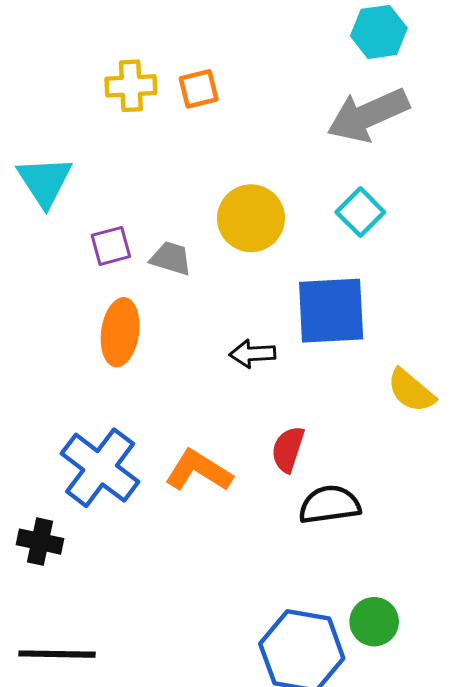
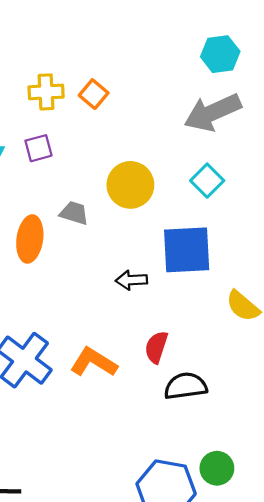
orange square: (199, 89) -> (94, 94), turned -36
purple square: (111, 246) -> (38, 148), moved
orange ellipse: (120, 332) -> (30, 239), moved

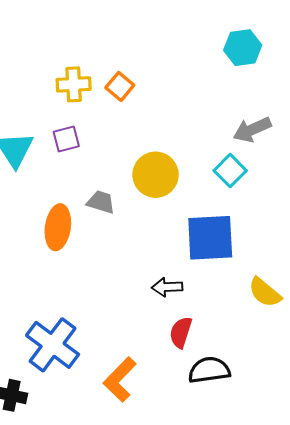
gray arrow: (213, 112) -> (252, 130), moved, size x0.7
black arrow: (131, 280) -> (167, 287), moved
orange L-shape: (94, 362) -> (120, 380), moved, turned -78

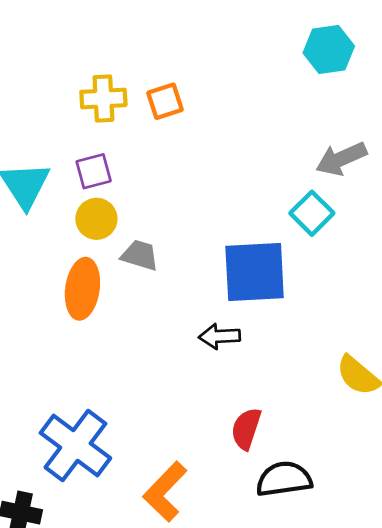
orange square: (120, 86) -> (165, 101), turned 32
yellow circle: (156, 175) -> (96, 219), moved, size x0.7
blue square: (210, 238) -> (255, 272), moved
black arrow: (167, 287) -> (220, 336), moved

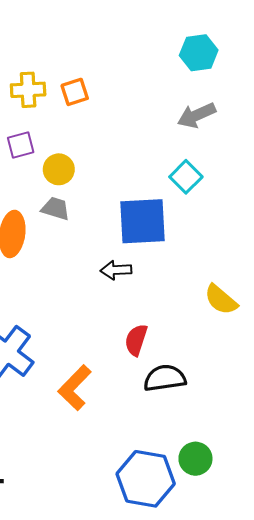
gray arrow: (341, 159) -> (197, 115), moved
yellow circle: (96, 219) -> (59, 169), moved

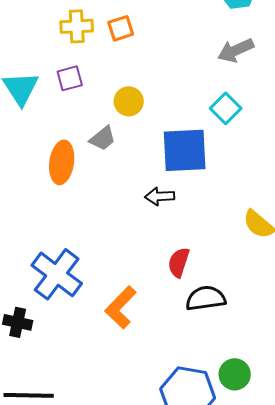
yellow circle: (59, 169) -> (129, 101), moved
gray trapezoid: (56, 209) -> (103, 138), turned 124

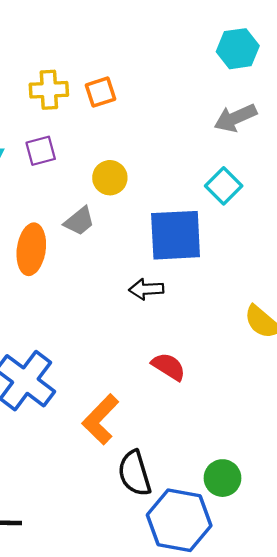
red semicircle: (179, 262) -> (169, 367), turned 104
black semicircle: (206, 298) -> (135, 473), moved, turned -99
green circle: (235, 374) -> (222, 478), moved

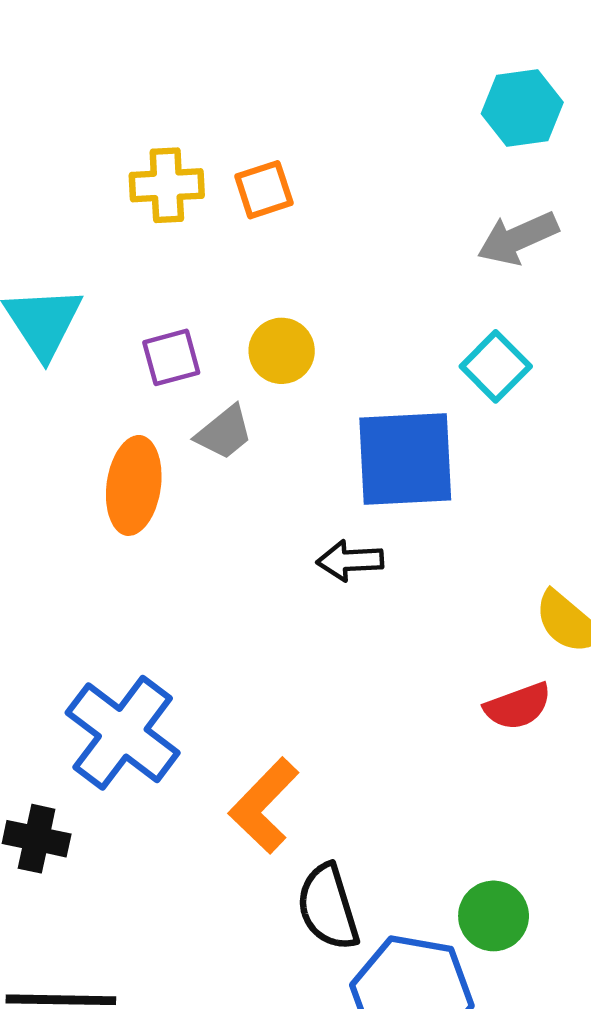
purple square: (41, 151) -> (171, 357), moved
red semicircle: (169, 367) -> (518, 706), moved, turned 128

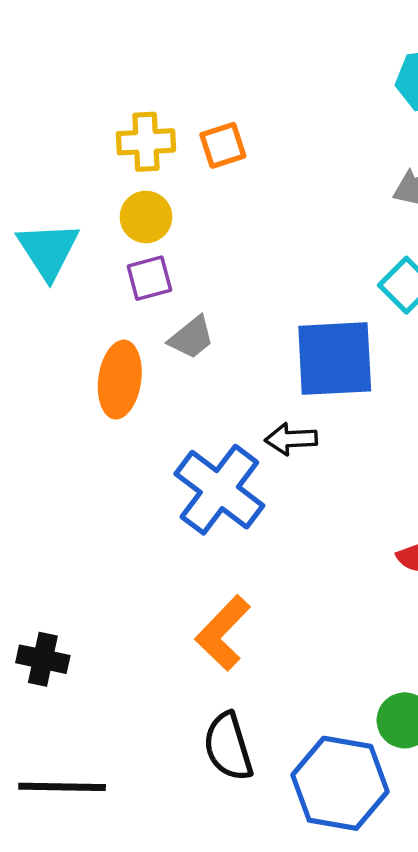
yellow circle: (282, 351) -> (146, 217), moved
blue cross: (123, 733) -> (219, 490), moved
black semicircle: (328, 907) -> (228, 747), moved

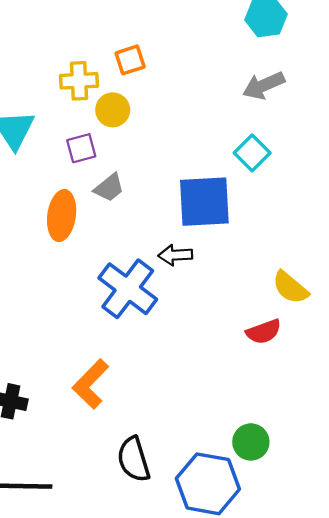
yellow cross: (146, 142) -> (79, 81), moved
yellow circle: (146, 217) -> (113, 110), moved
orange L-shape: (223, 633) -> (91, 384), moved

